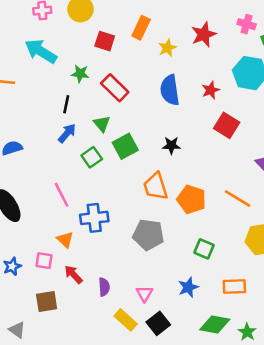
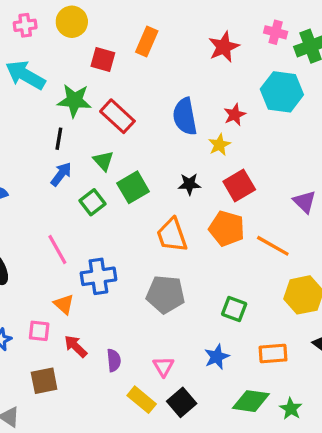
yellow star: (167, 48) -> (219, 145), moved
green star: (80, 74) -> (74, 101), size x1.5
red square: (227, 125) -> (239, 185), moved, turned 30
orange pentagon: (191, 199) -> (227, 229), moved

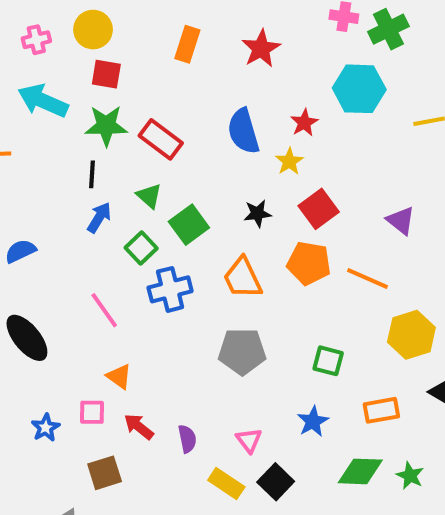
red star: (224, 47) -> (261, 49), moved
red square: (103, 60) -> (106, 74), moved
blue cross: (98, 276) -> (170, 289), moved

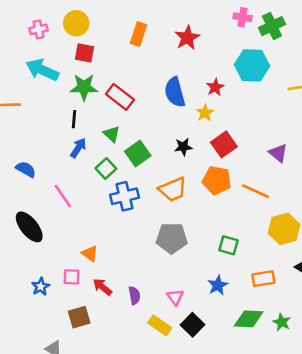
blue semicircle: (20, 251) -> (26, 169), turned 54
orange trapezoid: (243, 278) -> (173, 189), turned -88
pink line: (104, 310) -> (63, 196), moved

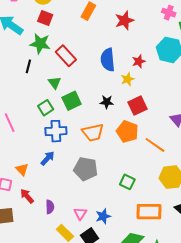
blue arrow: (78, 148) -> (48, 158), moved
orange rectangle: (263, 279) -> (149, 212), size x1.4
blue star: (218, 285) -> (103, 216), moved

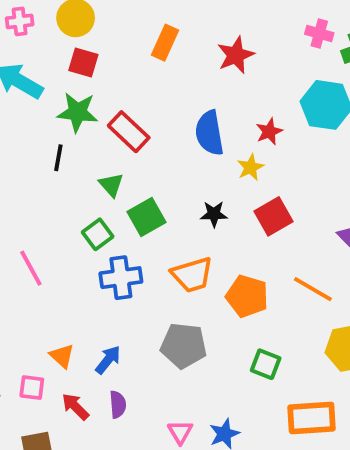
orange pentagon: (127, 132) -> (247, 296), moved
blue arrow: (48, 158) -> (108, 360), moved
purple semicircle: (50, 207) -> (118, 404), moved

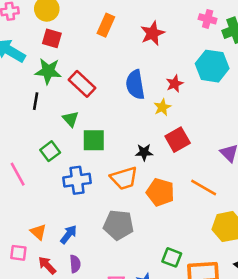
black star: (214, 214) -> (144, 152), moved
green square: (146, 217) -> (94, 140), turned 30
green square: (98, 234) -> (50, 151), moved
green square: (266, 364) -> (172, 257), moved

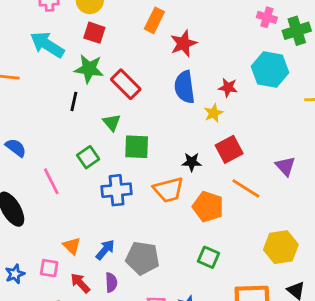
red star: (152, 33) -> (183, 43), moved
red star: (175, 84) -> (228, 87), turned 30
orange line: (204, 188) -> (246, 188), moved
gray pentagon: (118, 225) -> (142, 258), moved
green square: (172, 257) -> (209, 257), moved

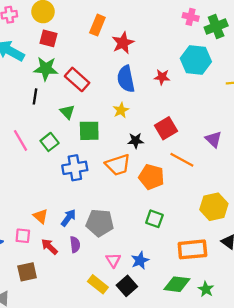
yellow star: (213, 113) -> (121, 110), moved
pink line: (51, 181) -> (21, 140), moved

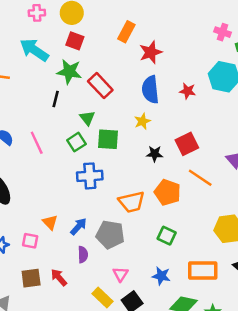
green square: (50, 142) -> (76, 142), moved
orange trapezoid: (118, 165) -> (132, 202), moved
red arrow: (49, 247) -> (59, 277), moved
blue star: (140, 260) -> (161, 276), moved, turned 30

